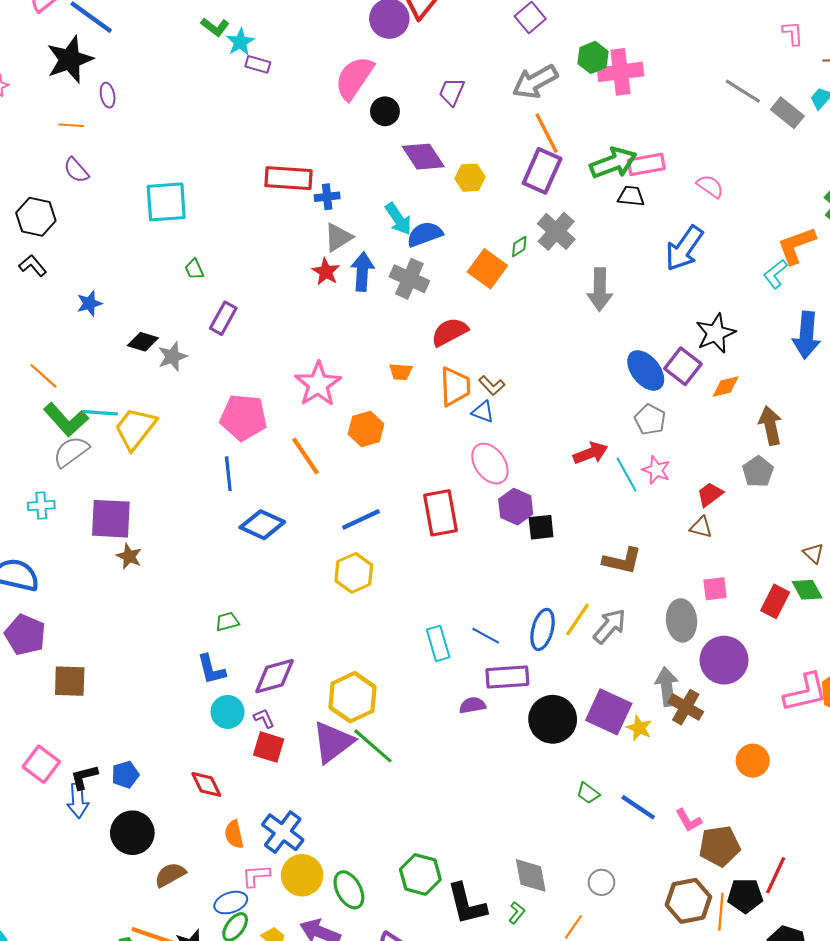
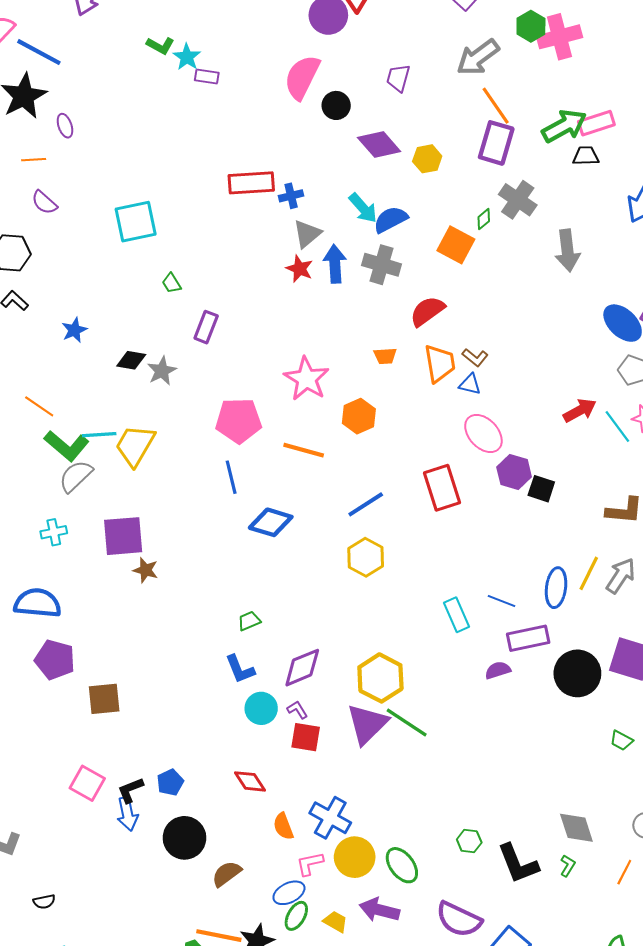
orange line: (305, 456) -> (304, 450), turned -33
black square: (541, 527) -> (541, 489), turned 32
green hexagon: (420, 874) -> (469, 841), size x0.6

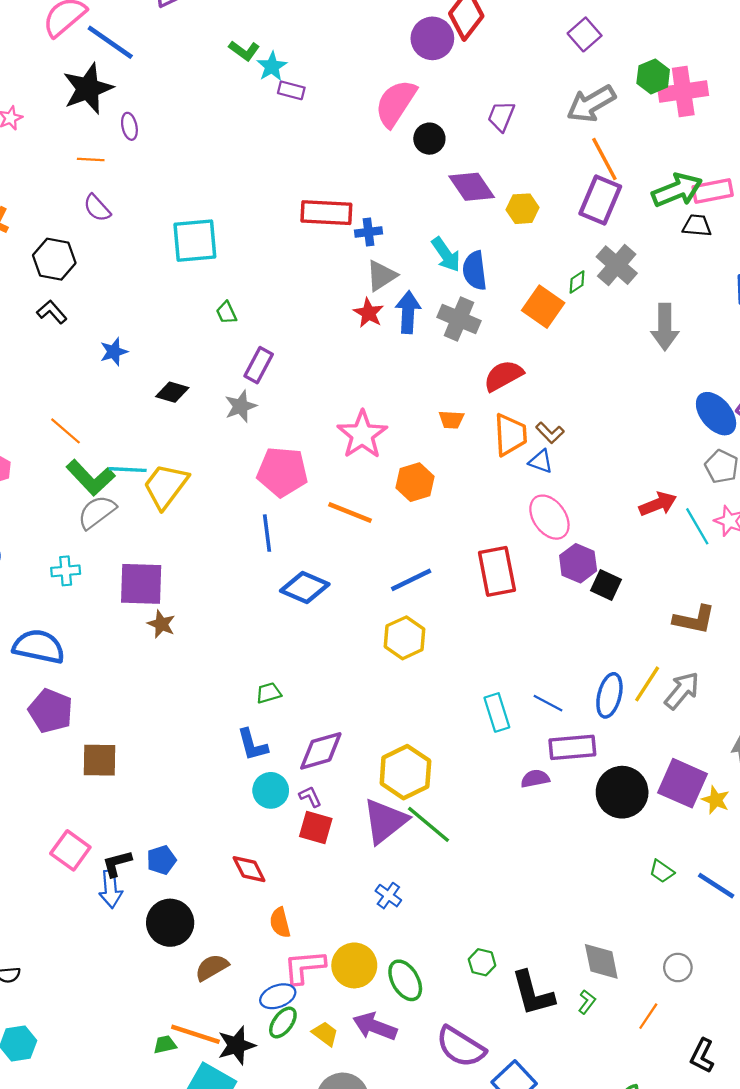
blue semicircle: (391, 220) -> (475, 271), turned -76
gray star: (162, 371) -> (241, 406), moved
blue cross: (330, 818) -> (388, 896), moved, size x0.6
pink L-shape: (310, 864) -> (304, 967), size x1.4

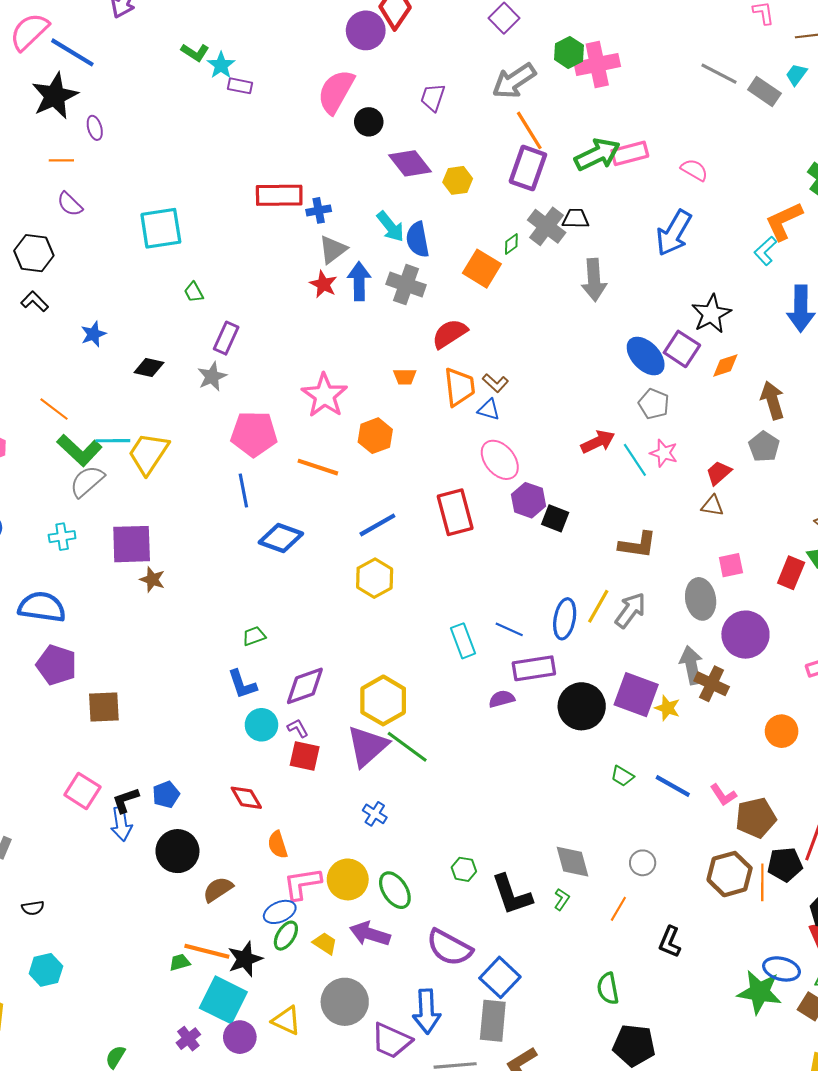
black trapezoid: (697, 226) -> (576, 219), moved

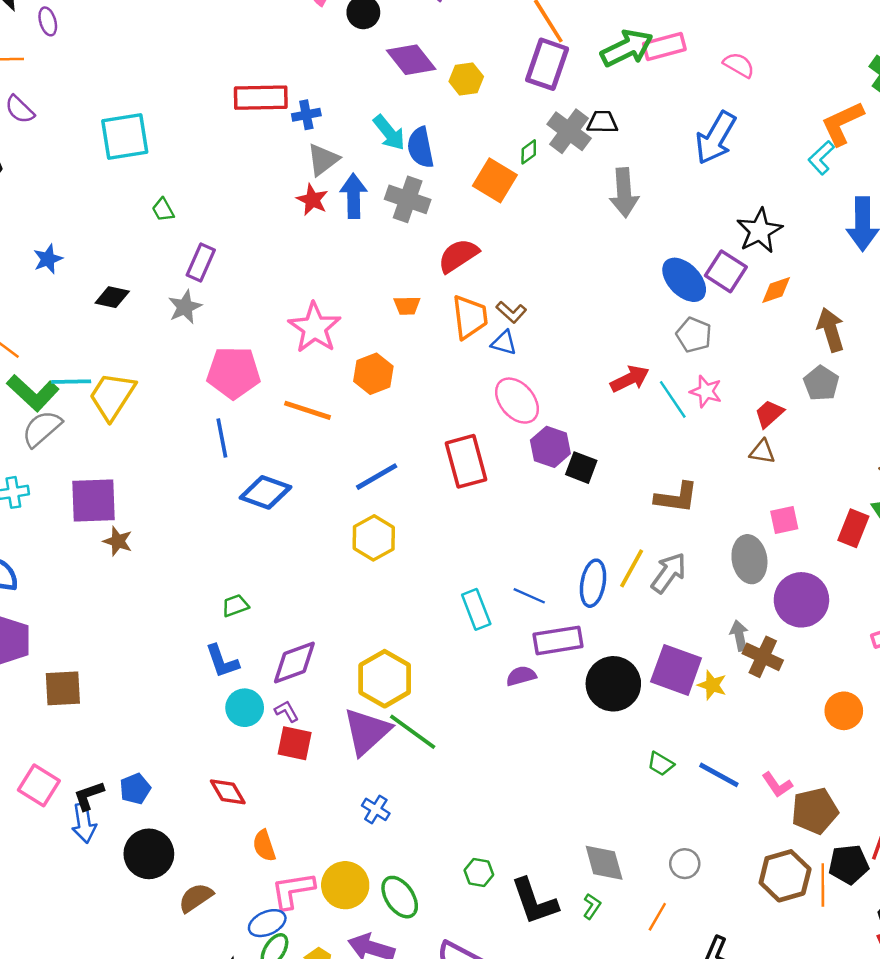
gray arrow: (691, 665) -> (739, 636), size x0.7

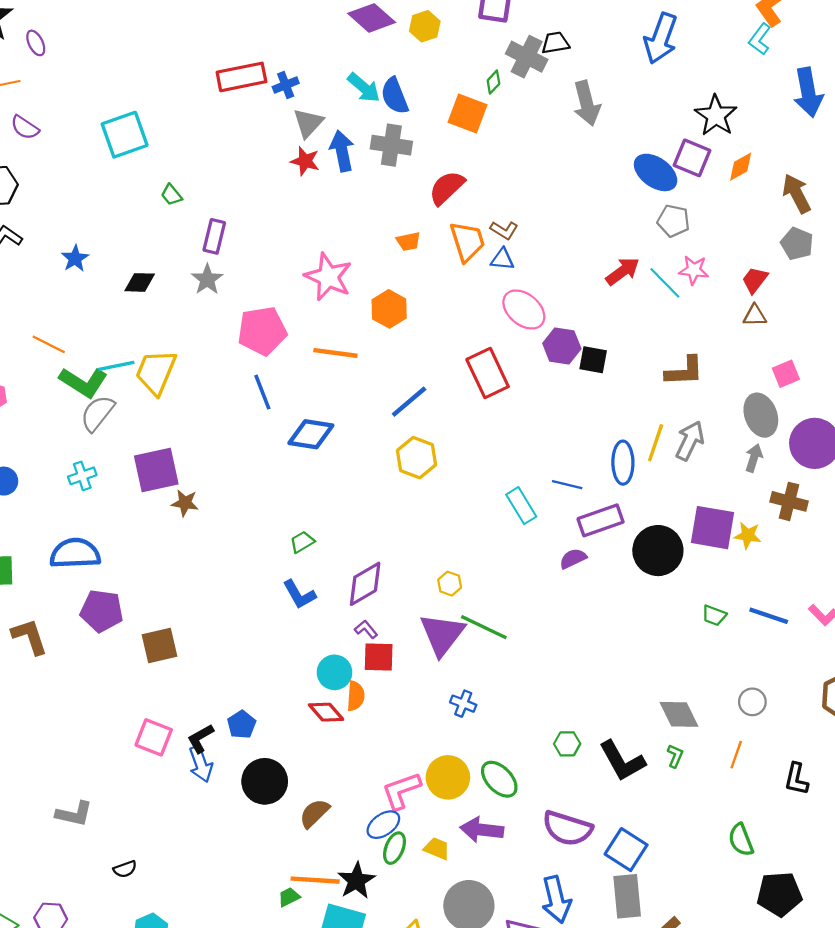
gray arrow: (739, 636) -> (754, 458), moved, turned 40
yellow hexagon: (385, 679) -> (450, 584), size x0.5
cyan circle: (245, 708) -> (334, 672), moved
orange semicircle: (264, 846) -> (356, 696), moved, turned -148

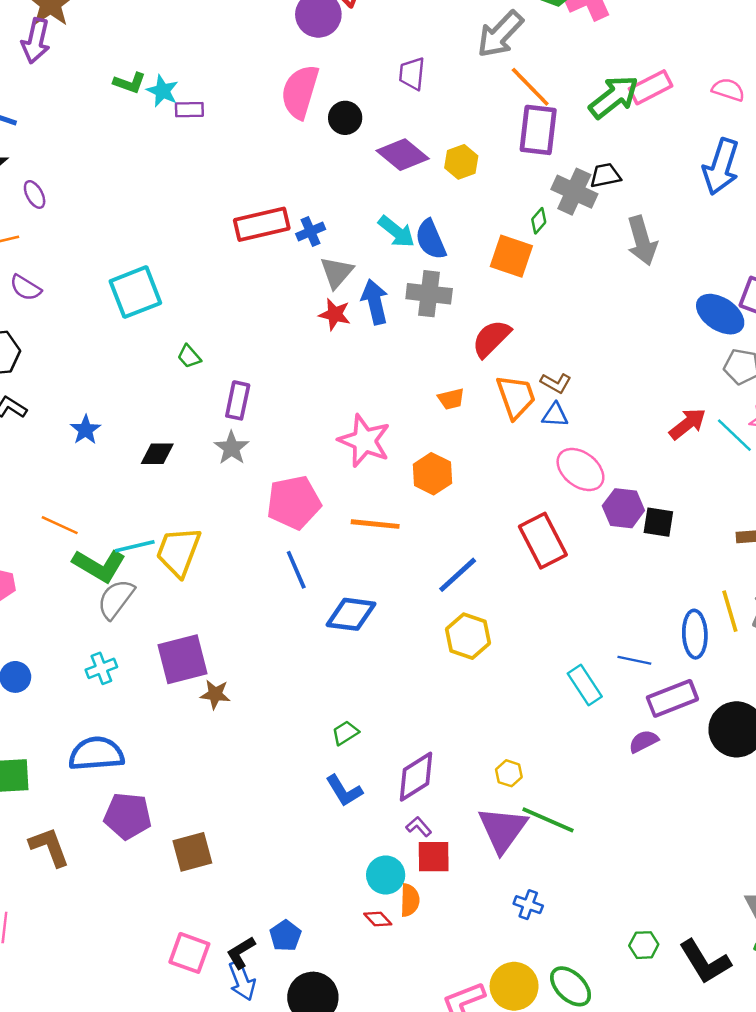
yellow line: (656, 443) -> (730, 611), turned -33
red diamond: (326, 712) -> (378, 919), size x0.7

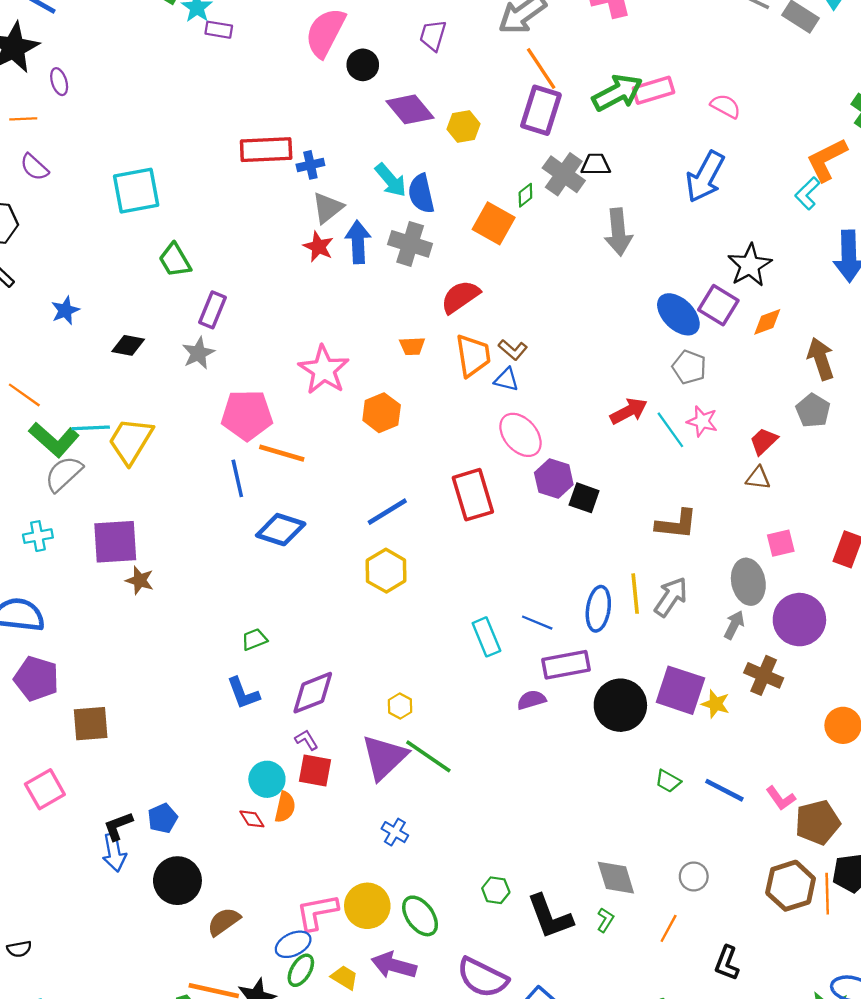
green trapezoid: (189, 356) -> (175, 260), size x1.5
orange line: (375, 524) -> (282, 453), moved
pink square: (189, 953) -> (45, 789), moved, turned 30

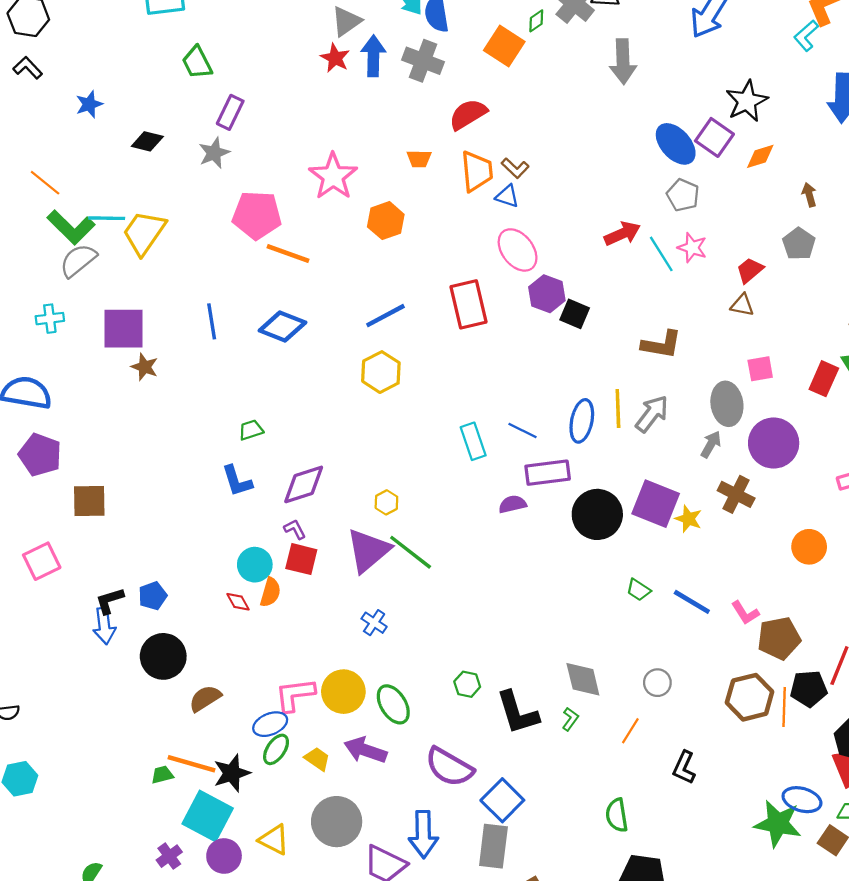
brown arrow: (821, 359) -> (809, 195), size x0.6
blue line: (237, 478) -> (212, 321), moved

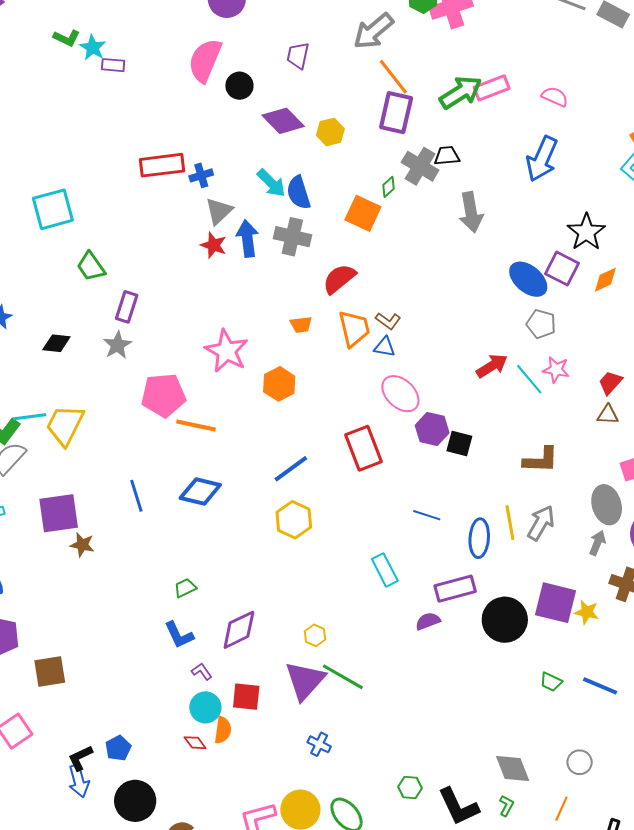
blue line: (523, 431) -> (427, 515), moved
purple L-shape: (295, 529) -> (202, 672), moved

